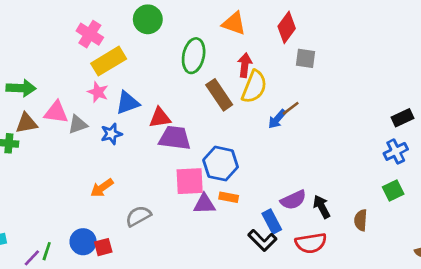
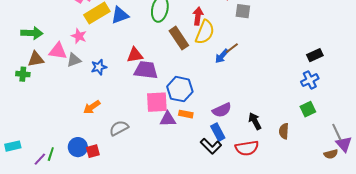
pink star: (98, 92) -> (79, 36), moved
blue triangle: (128, 103) -> (120, 15), moved
purple semicircle: (293, 200) -> (222, 110), moved

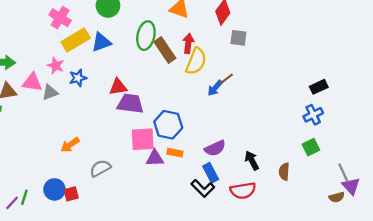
brown rectangle: (179, 38) -> (165, 50), moved
blue star: (99, 67) -> (78, 78), moved

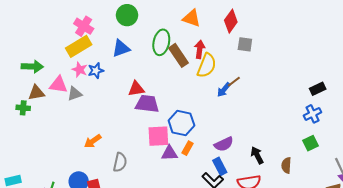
yellow rectangle: (76, 40) -> (79, 46), moved
blue star: (78, 78) -> (96, 71), moved
orange rectangle: (175, 153) -> (188, 148), turned -72
gray semicircle: (100, 168) -> (120, 162), turned 132

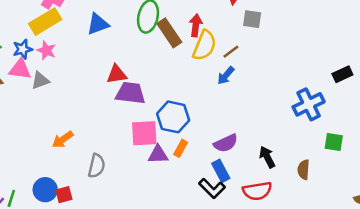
blue star: (96, 71) -> (23, 49), moved
brown line: (234, 82) -> (231, 52), moved
blue cross: (313, 114) -> (309, 104), moved, size x1.4
green square: (310, 143) -> (334, 142), turned 35

